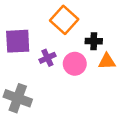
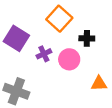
purple square: (18, 41) -> (16, 38), turned 35
orange triangle: (107, 61) -> (99, 84), moved

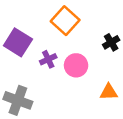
black cross: (87, 38) -> (111, 42), moved, turned -32

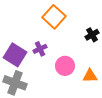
purple square: (18, 42) -> (15, 55), moved
pink circle: (76, 65) -> (65, 66), moved

